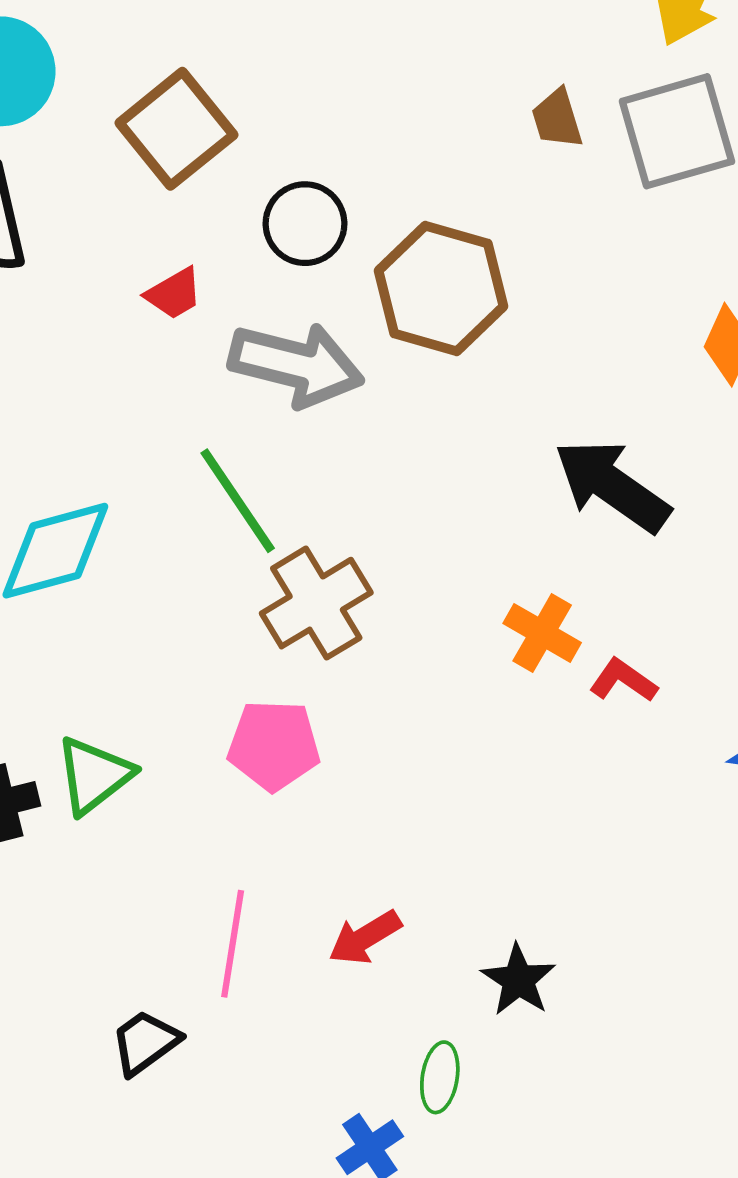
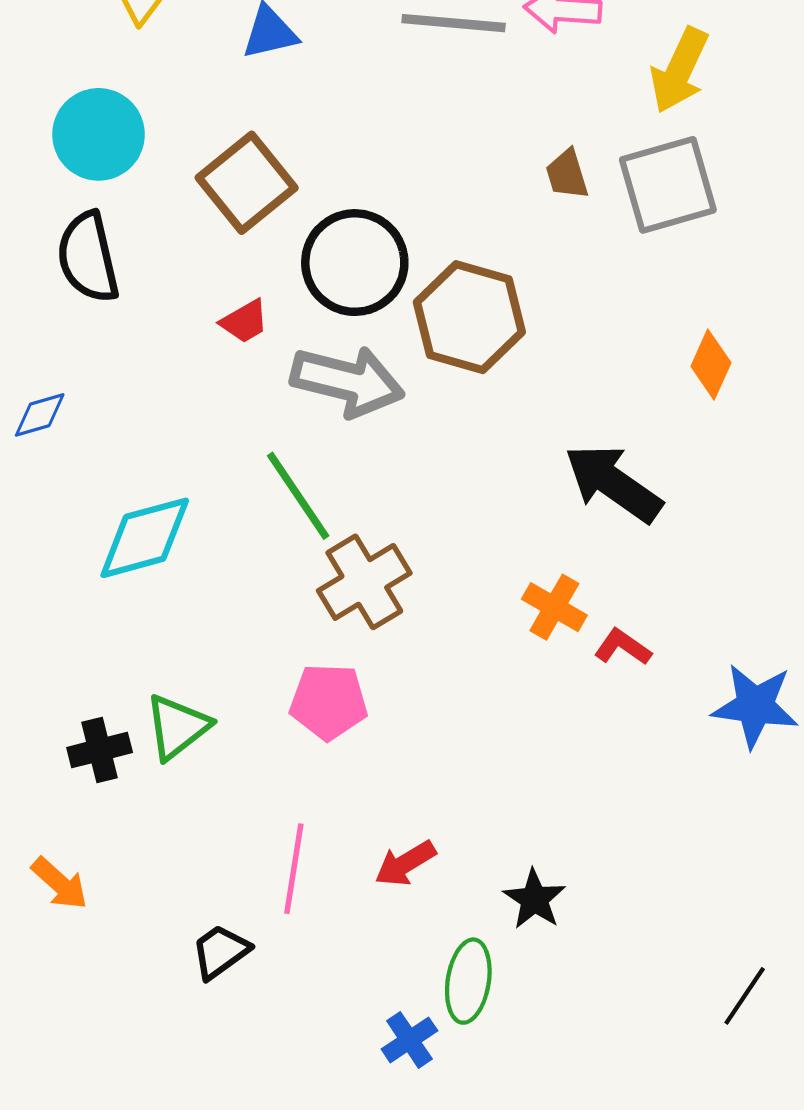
black circle: (305, 224) -> (355, 263), size x1.5
green ellipse: (440, 1077) -> (468, 981), size x1.4

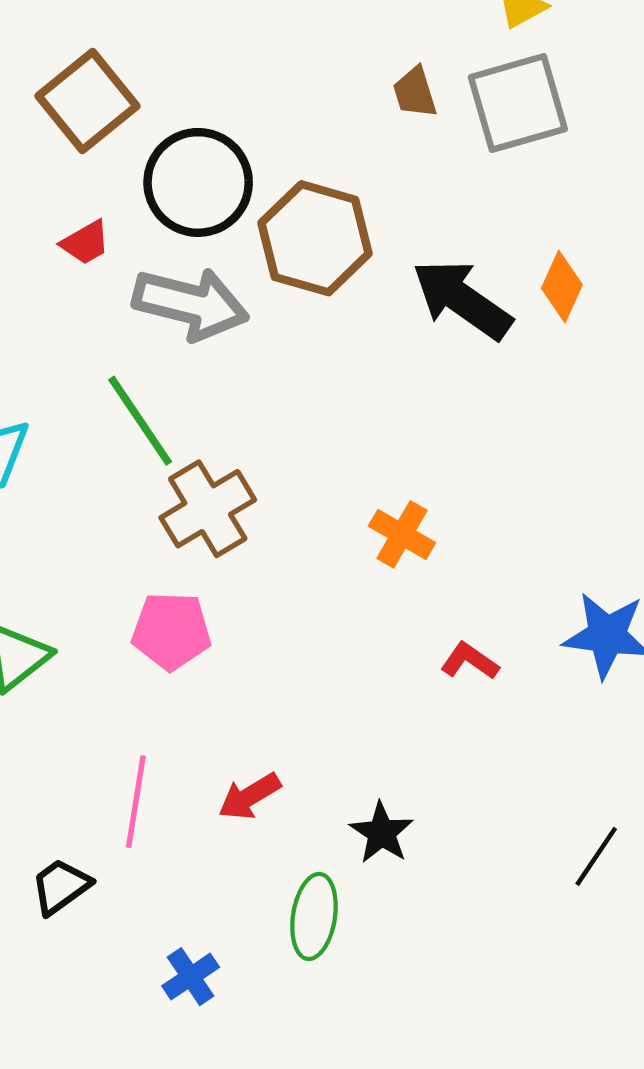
black arrow: (613, 483) -> (462, 299), moved
red L-shape: (623, 647) -> (470, 661), moved
black line: (745, 996) -> (596, 856), moved
blue cross: (409, 1040) -> (191, 977), moved

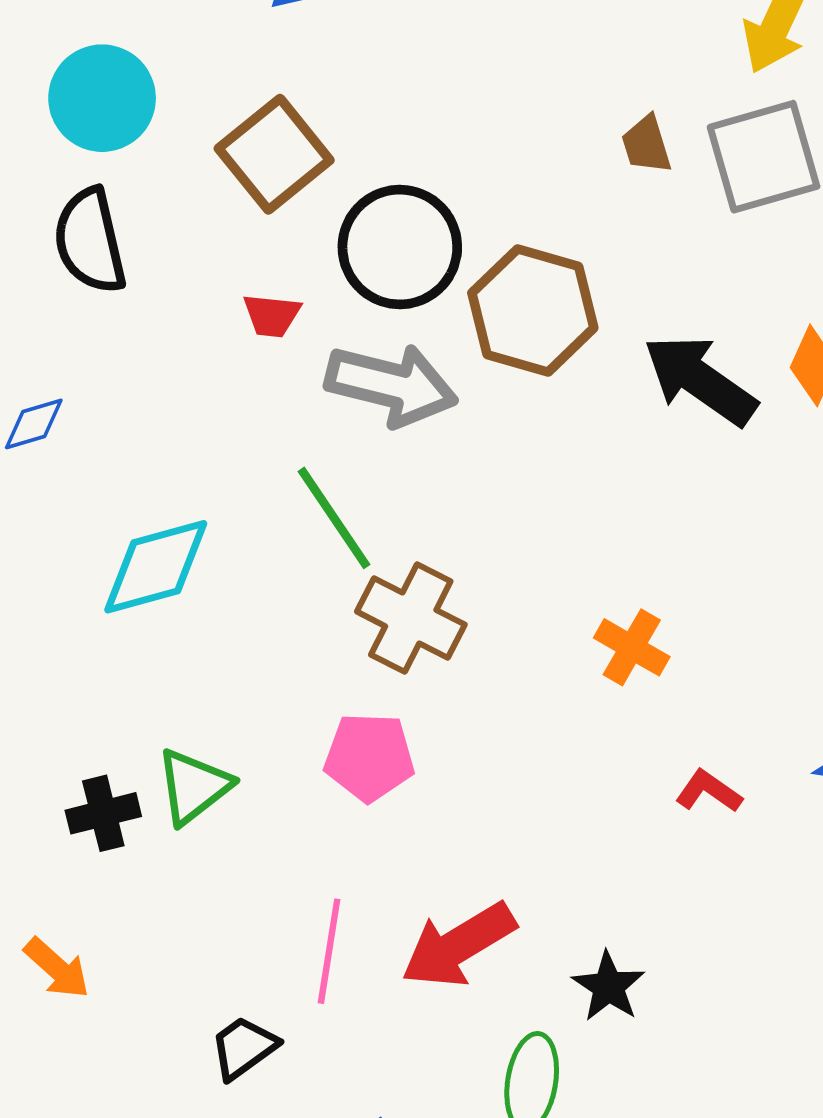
red trapezoid: (85, 243) -> (272, 315), turned 36
brown cross: (208, 509) -> (411, 618), turned -32
red arrow: (250, 796) -> (458, 945), size x1.6

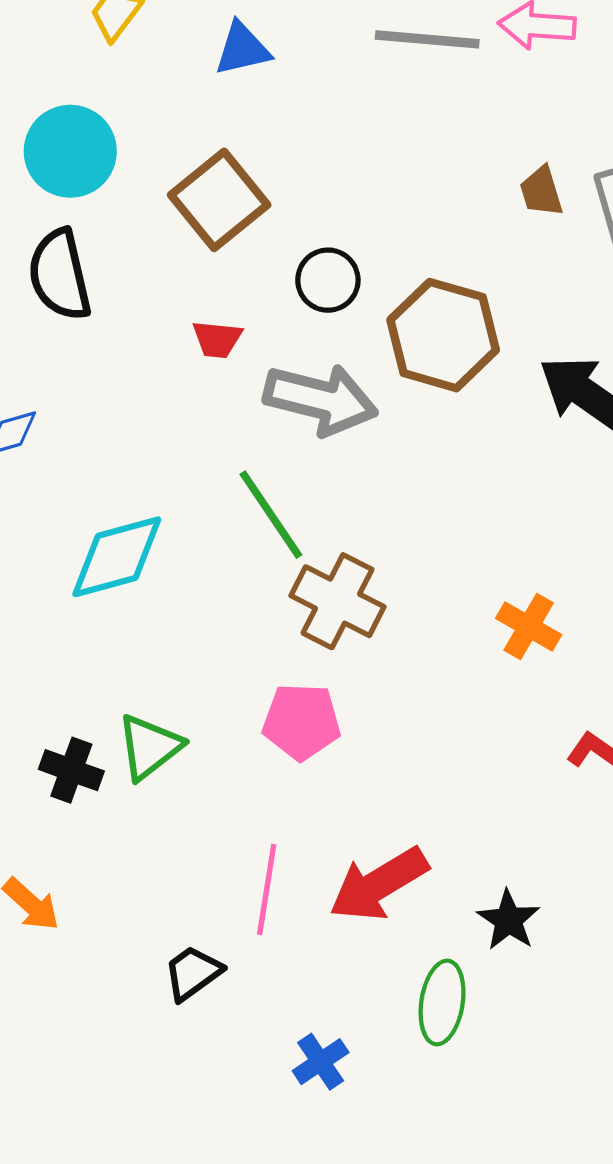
black circle: (400, 247) -> (328, 280), size x0.6
black cross: (103, 813) -> (71, 770), turned 34

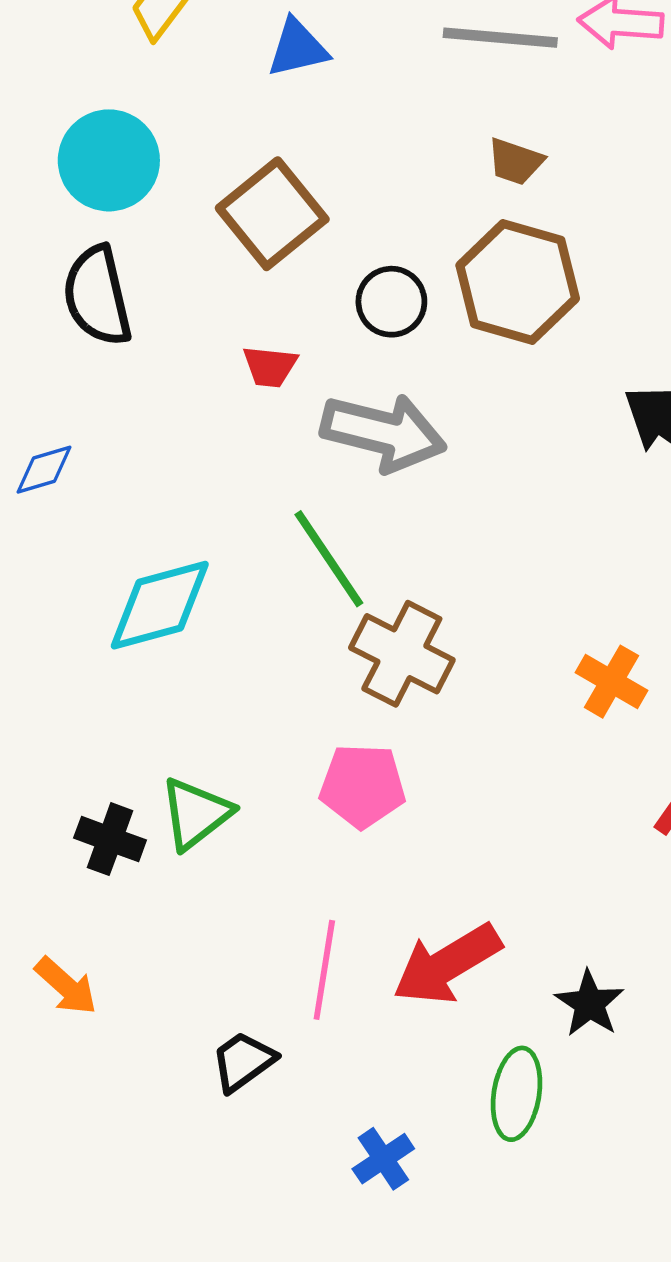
brown trapezoid: (541, 191) -> (515, 162), moved, turned -54
brown hexagon: (443, 335) -> (518, 282), moved

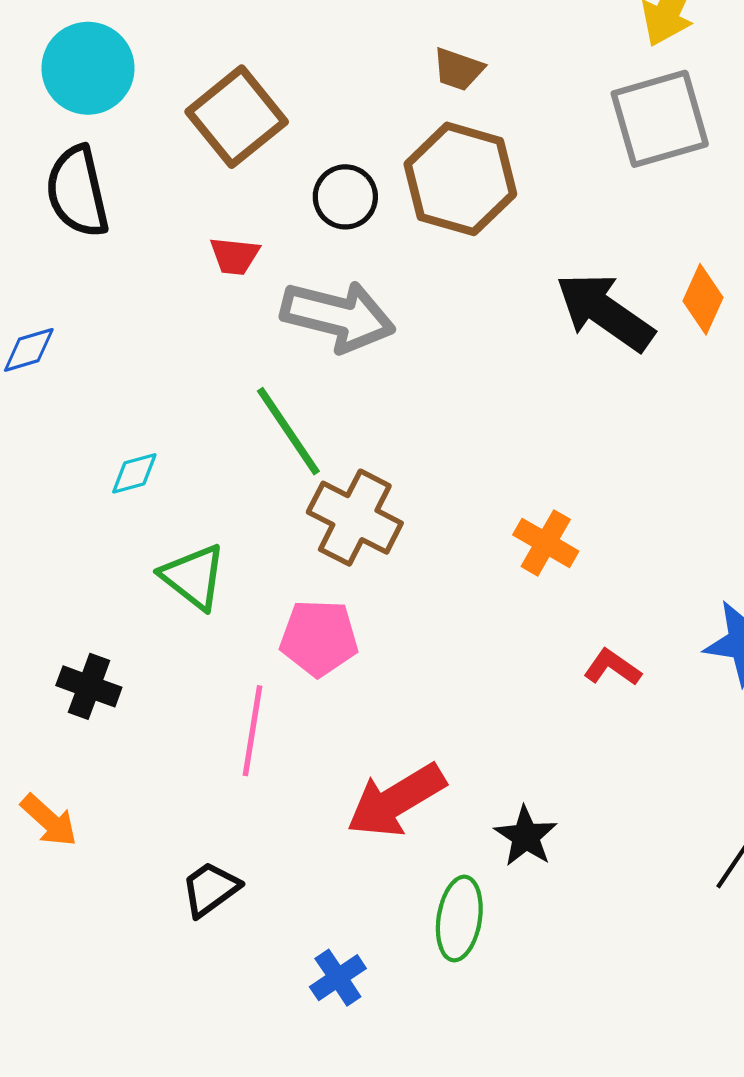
cyan diamond: (160, 605) -> (134, 473), size x0.5
green triangle: (196, 814) -> (193, 577), moved, turned -44
pink line: (324, 970) -> (253, 731), moved

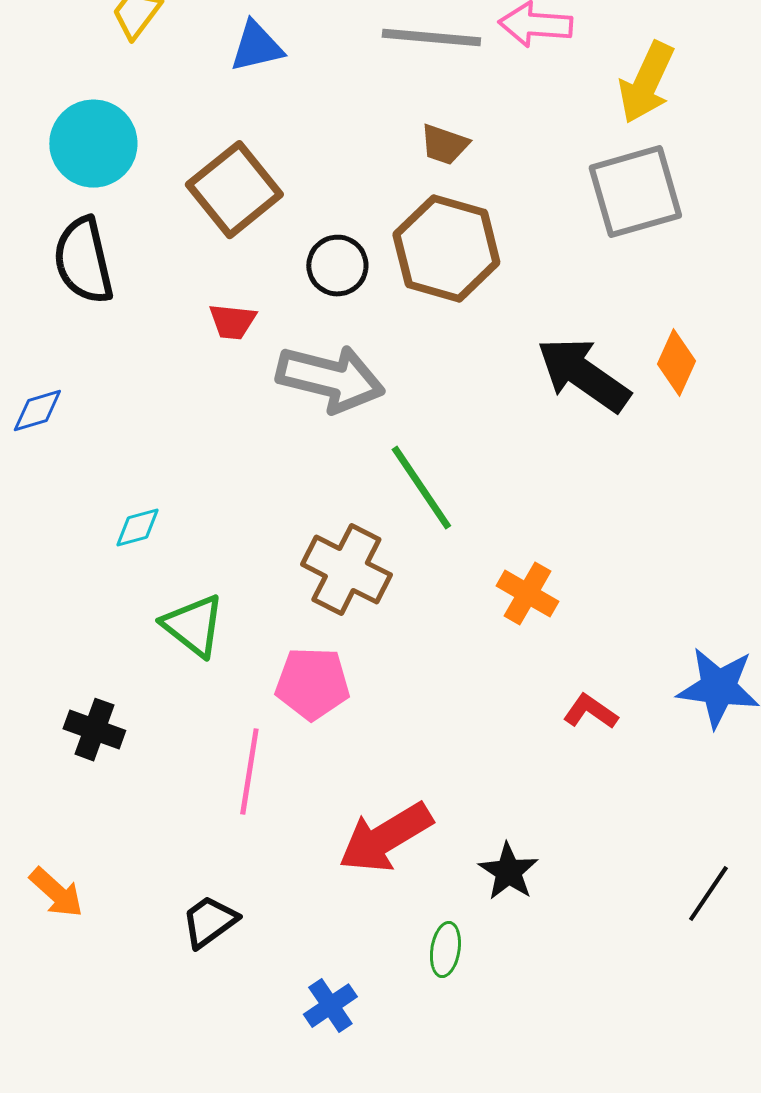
green line: (288, 431) -> (421, 488), moved
orange arrow: (49, 820) -> (56, 893), moved
green ellipse: (459, 919) -> (445, 950), size x0.7

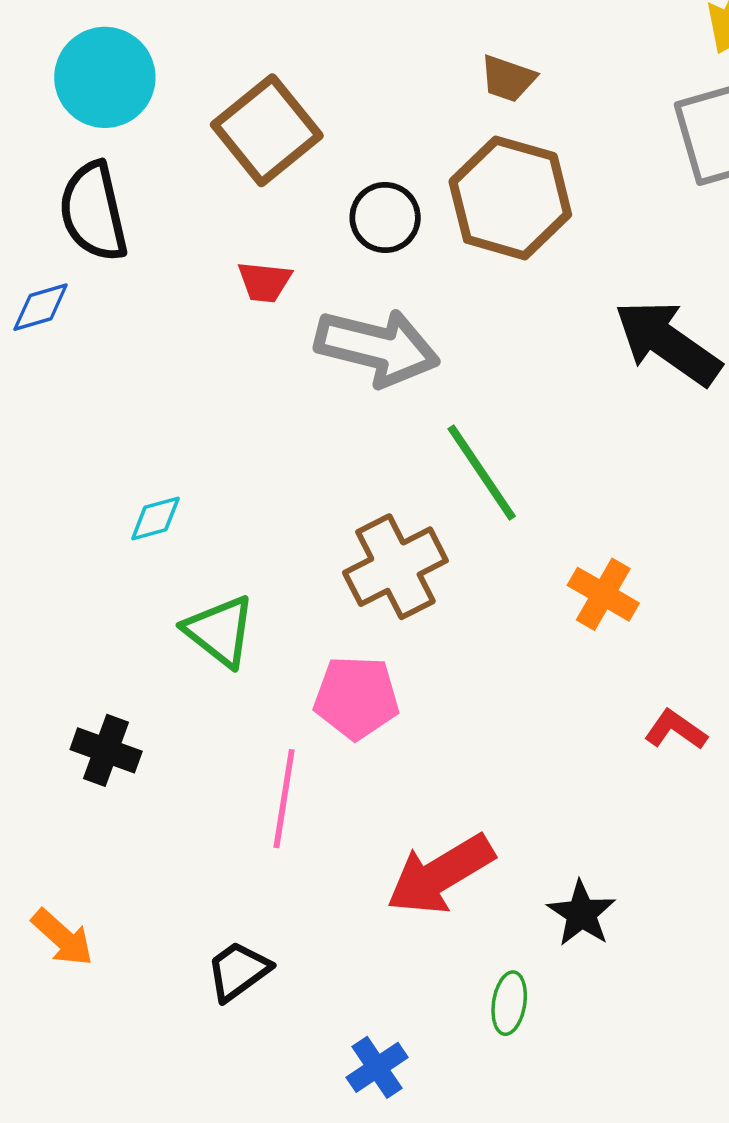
blue diamond: (37, 411) -> (41, 307), moved
brown cross: (346, 570) -> (395, 567), turned 36

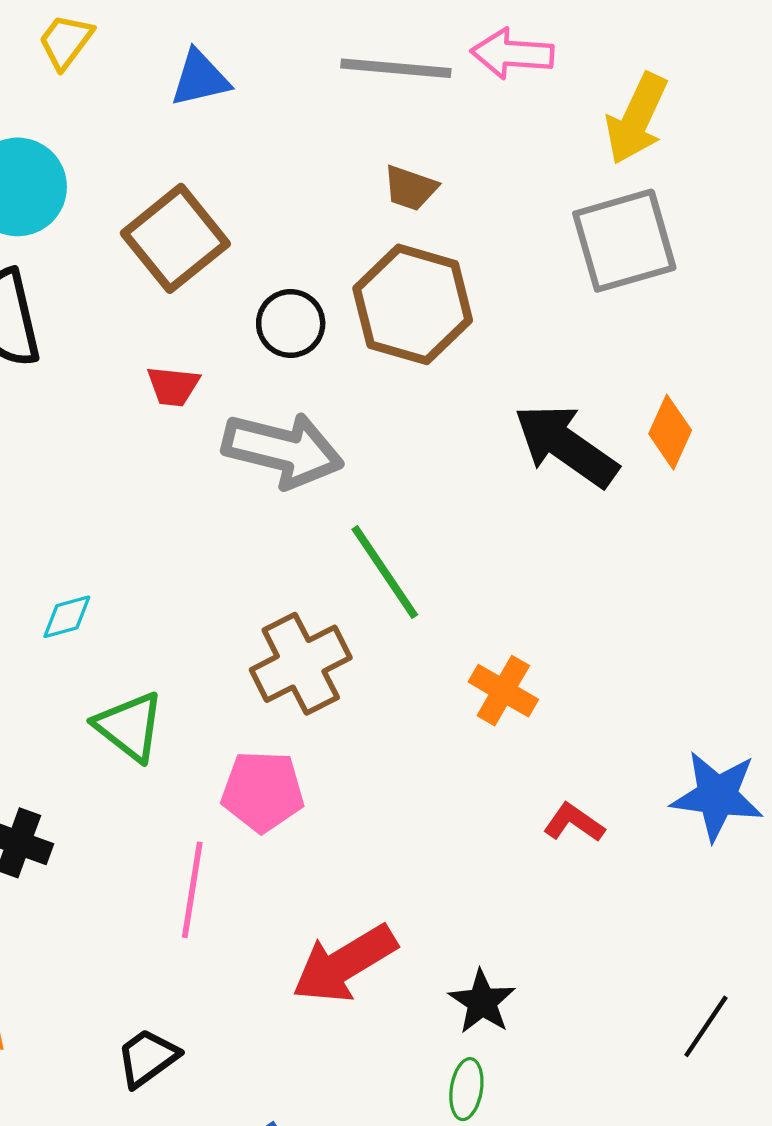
green ellipse: (509, 1003) -> (466, 1089), moved

